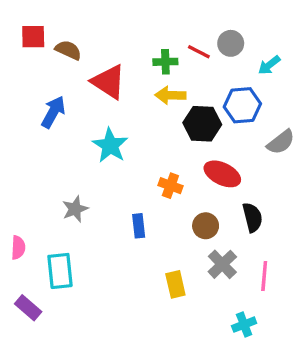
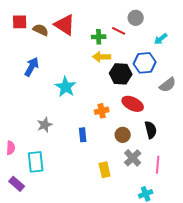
gray circle: (231, 43) -> (136, 18), moved
red triangle: (109, 82) -> (65, 25), moved
orange cross: (170, 186) -> (102, 111), turned -32

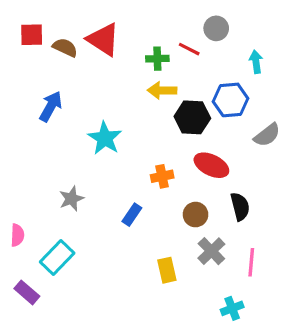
cyan arrow: (161, 39) -> (256, 62), turned 120
blue rectangle: (83, 135) -> (132, 215), turned 40
cyan rectangle: (36, 162) -> (57, 257), turned 50

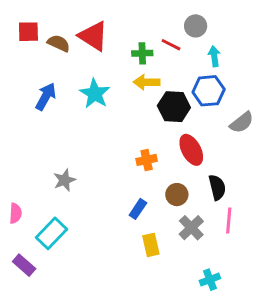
cyan arrow: (256, 62) -> (214, 56), moved
cyan star: (105, 138) -> (95, 94), moved
red ellipse: (211, 165) -> (191, 150), turned 36
blue rectangle: (132, 215) -> (138, 209), moved
pink line: (251, 262) -> (229, 220), moved

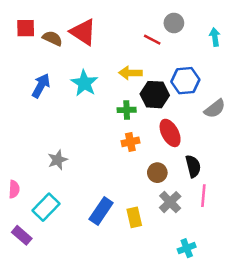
green cross: (142, 53) -> (127, 110), moved
cyan arrow: (214, 56) -> (215, 37), moved
blue rectangle: (138, 209) -> (101, 211), moved, size x1.5

